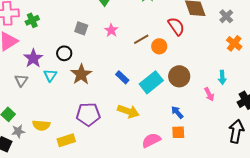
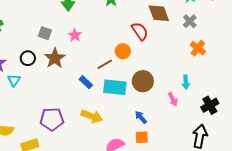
brown line: (141, 39) -> (105, 64), moved
brown star: (81, 74) -> (55, 58), moved
cyan rectangle: (151, 82) -> (115, 87), turned 45

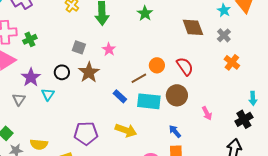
red semicircle: (140, 31) -> (185, 66), moved
cyan arrow: (186, 82) -> (253, 98), moved

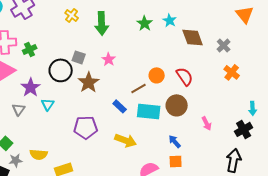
cyan star: (224, 10) -> (170, 20), moved
black circle: (62, 72) -> (61, 70), moved, size x1.5
purple pentagon: (86, 133) -> (86, 127), moved

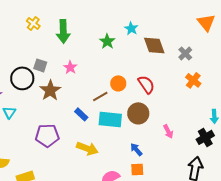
green star: (145, 23) -> (107, 41), moved

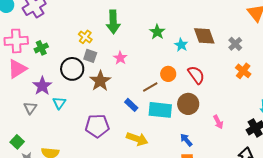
yellow cross: (33, 23) -> (85, 37), moved
cyan star: (131, 28) -> (181, 45), moved

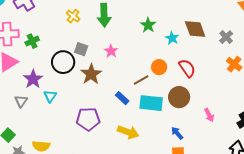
yellow cross: (85, 37) -> (73, 16), moved

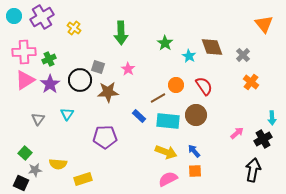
yellow cross: (73, 16) -> (74, 28), moved
brown star: (91, 74) -> (108, 92), turned 30
purple star: (33, 79) -> (50, 84), moved
pink arrow: (209, 115) -> (237, 133), moved, turned -104
yellow arrow: (128, 132) -> (166, 152), moved

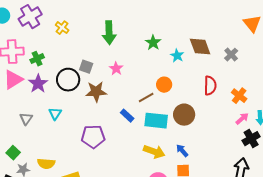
orange cross: (251, 82) -> (239, 96), moved
red semicircle: (204, 86) -> (210, 86), moved, turned 36
pink arrow: (237, 133) -> (242, 119), moved

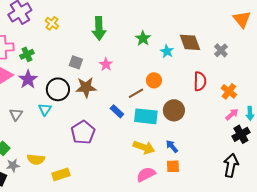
black circle: (68, 80) -> (58, 89), moved
purple pentagon: (93, 137) -> (83, 132), turned -30

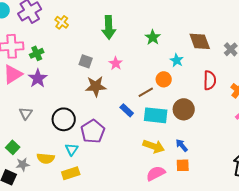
cyan star: (167, 51) -> (177, 60), moved
black circle: (58, 89) -> (64, 119), moved
cyan triangle: (45, 109) -> (72, 149), moved

